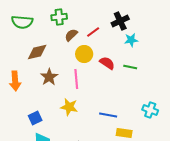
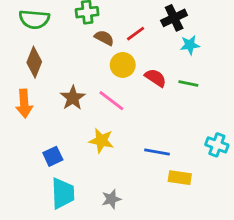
brown semicircle: (71, 35) -> (104, 38), turned 72
brown diamond: (37, 52) -> (34, 62), moved, turned -55
pink line: (76, 79) -> (111, 101), turned -48

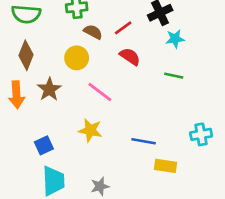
yellow circle: (123, 65) -> (77, 58), moved
red semicircle: (156, 78) -> (130, 57), moved
brown star: (73, 98) -> (49, 89), moved
cyan cross: (217, 145) -> (201, 134), turned -30

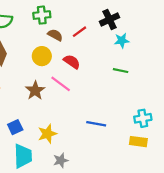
red semicircle: (130, 57) -> (72, 62), moved
brown star: (49, 89) -> (35, 91), moved
yellow star: (90, 130) -> (47, 134), moved, turned -30
yellow rectangle: (165, 166) -> (138, 142), moved

